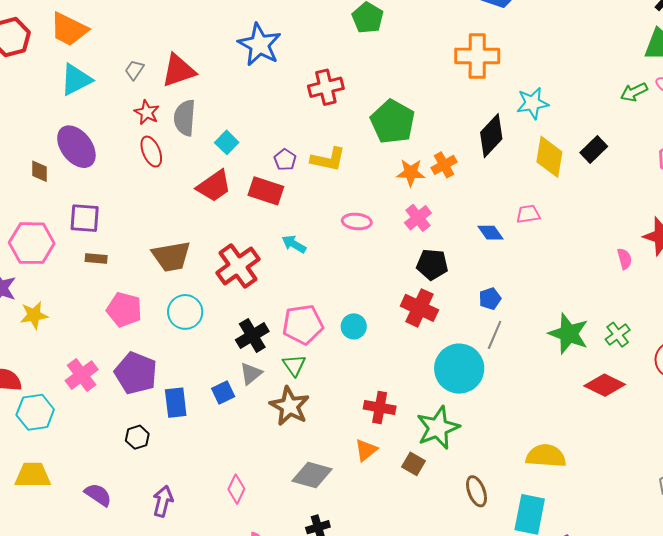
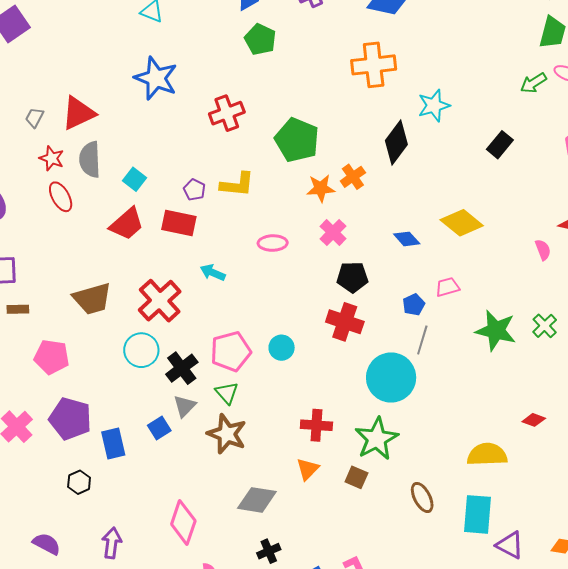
yellow diamond: (549, 157) -> (462, 223), moved, turned -54
pink trapezoid: (528, 214) -> (447, 287), moved
cyan circle: (185, 312) -> (141, 350), moved
red diamond: (605, 385) -> (534, 420), moved, size x0.6
pink diamond: (236, 489) -> (183, 522), size x1.5

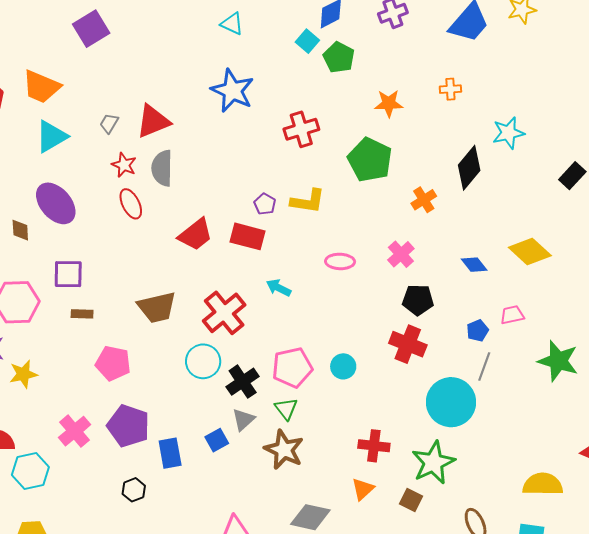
orange cross: (374, 65) -> (450, 89), size x0.5
cyan square: (134, 179) -> (307, 41), moved
orange star: (321, 188) -> (389, 103), moved

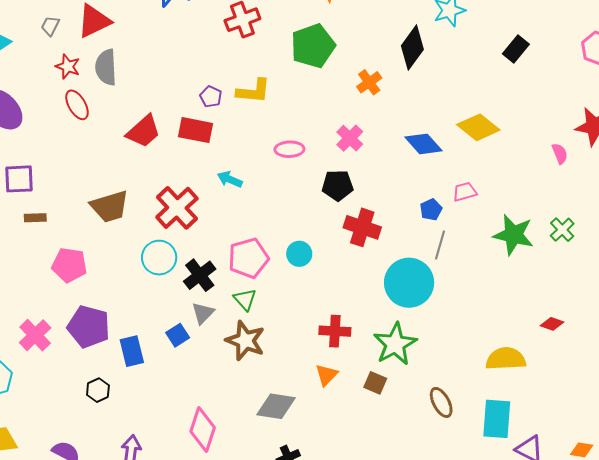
green pentagon: (370, 160) -> (313, 46), turned 30
blue diamond: (474, 265) -> (423, 144), size x1.4
black pentagon: (418, 300) -> (338, 185), moved

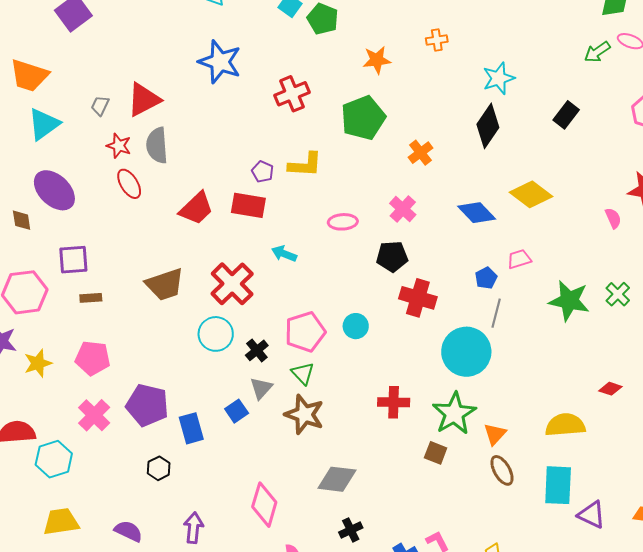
black diamond: (412, 48) -> (488, 126), moved
pink pentagon: (69, 265) -> (93, 358), moved
black cross: (200, 275) -> (257, 350), size x0.7
orange triangle: (326, 375) -> (495, 434), moved

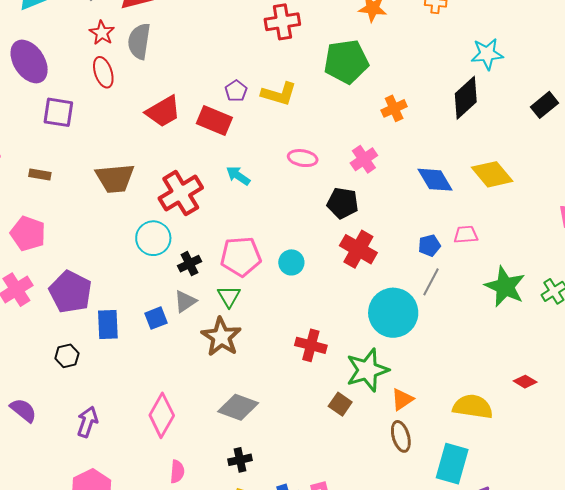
purple square: (73, 260) -> (58, 112), moved

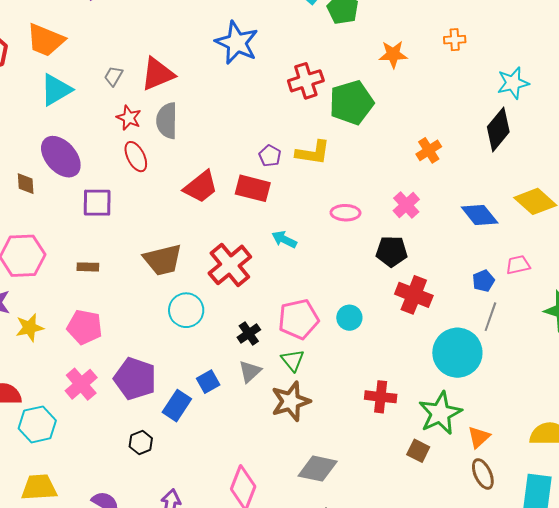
green pentagon: (346, 62) -> (351, 103), moved
cyan circle: (153, 238) -> (186, 310), moved
blue square: (156, 318) -> (208, 382), moved
blue rectangle: (108, 325) -> (177, 406), turned 44
brown star: (221, 337) -> (291, 401), turned 30

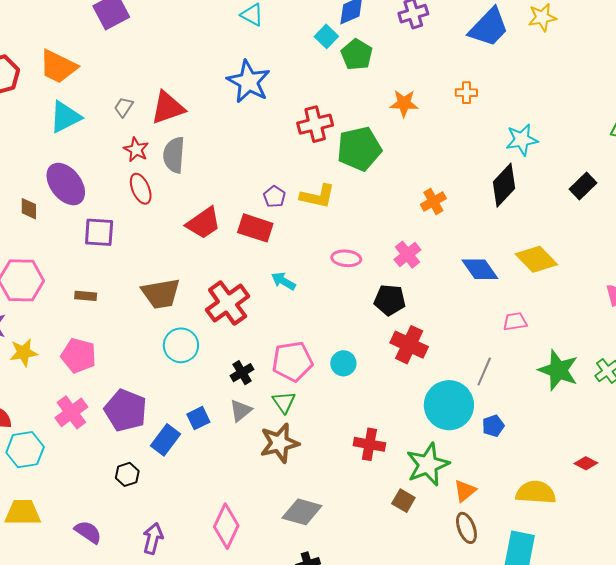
blue pentagon: (483, 281) -> (493, 426), moved

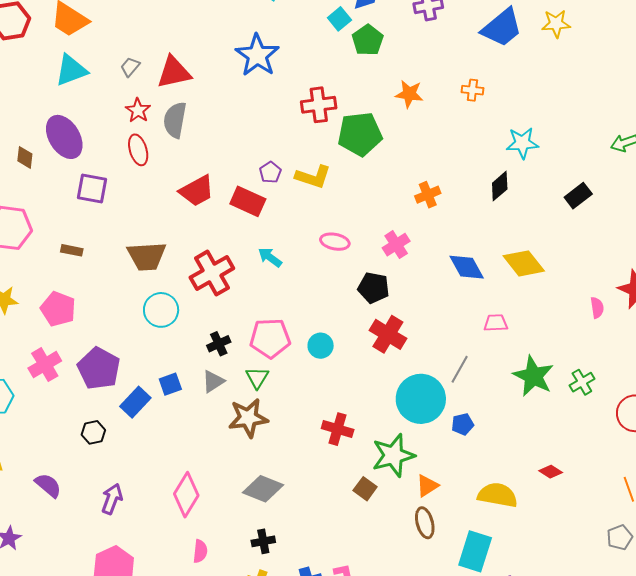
black diamond: (504, 185) -> (500, 186), size x0.7

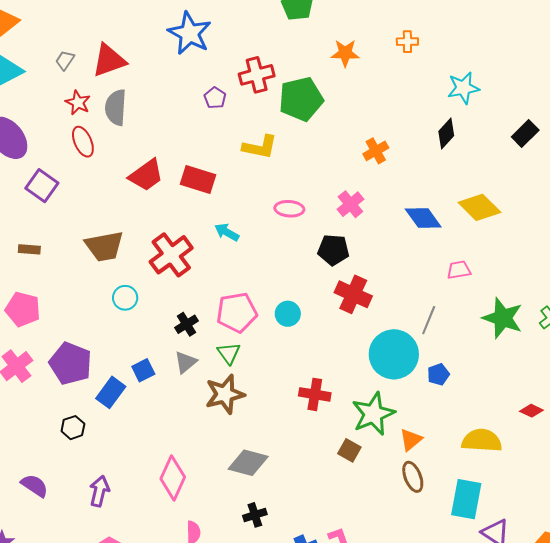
purple pentagon: (270, 172) -> (215, 98), moved
purple square: (92, 189) -> (42, 186), turned 32
cyan circle: (161, 310) -> (125, 298), size x0.7

